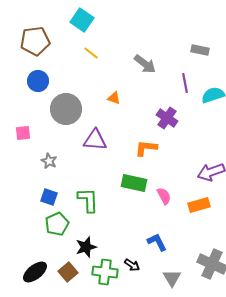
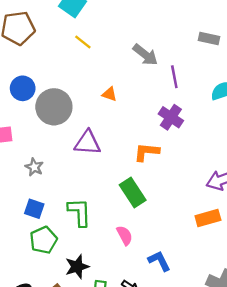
blue circle: (38, 81) -> (23, 88), moved
purple line: (185, 83) -> (174, 77), moved
green rectangle: (134, 183) -> (133, 193), turned 45
pink semicircle: (164, 196) -> (125, 235), moved

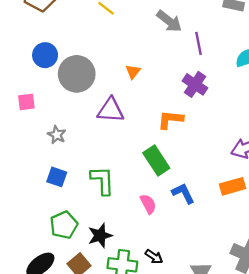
orange triangle: (109, 94) -> (133, 72), moved, turned 49
green pentagon: (43, 240) -> (64, 225), moved
blue L-shape: (159, 261) -> (183, 193), moved

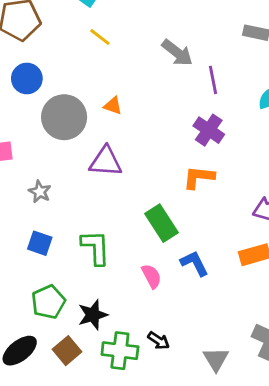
blue circle: (45, 55) -> (27, 78), moved
orange triangle: (133, 72) -> (113, 106), moved, turned -49
orange L-shape: (170, 120) -> (199, 177), moved

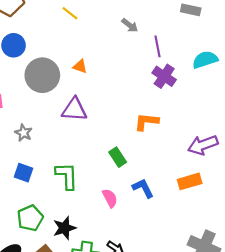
gray arrow: (177, 53) -> (130, 25), size x0.7
purple cross: (209, 130) -> (164, 76), moved
green rectangle: (161, 223) -> (118, 157), size x0.7

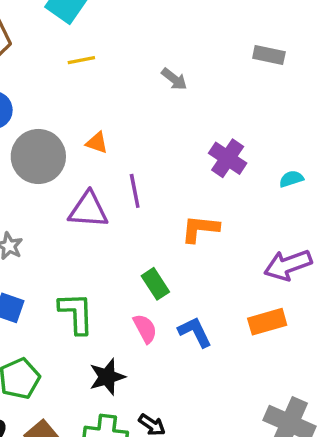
yellow line: (70, 13) -> (81, 60), turned -49
purple line: (157, 46) -> (135, 191), moved
cyan semicircle: (205, 60) -> (291, 179), moved, size x0.6
pink semicircle: (110, 198) -> (145, 329), moved
black star: (64, 228) -> (107, 377), moved

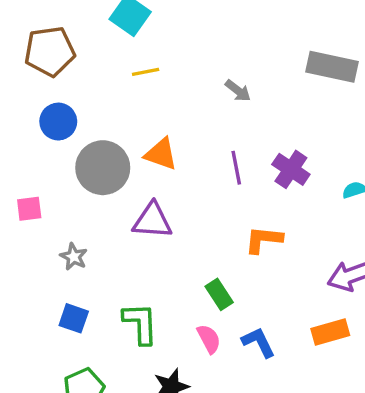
gray rectangle: (269, 55) -> (332, 67), size x1.6
orange triangle: (97, 143) -> (161, 154), size x1.5
purple line: (135, 191) -> (236, 168), moved

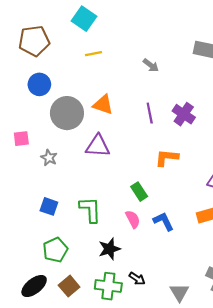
gray star: (74, 257) -> (49, 158), moved

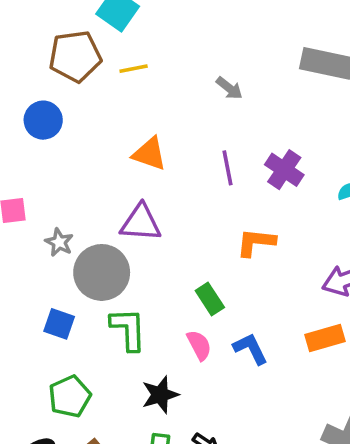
brown pentagon: (34, 41) -> (75, 56), moved
gray circle: (67, 113) -> (102, 272), moved

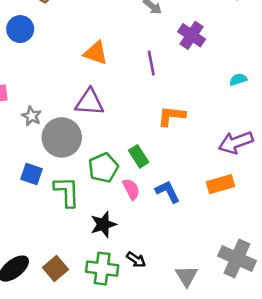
purple cross: (284, 170) -> (192, 35), moved
green L-shape: (128, 329) -> (67, 192), moved
green pentagon: (70, 397) -> (103, 168), moved

